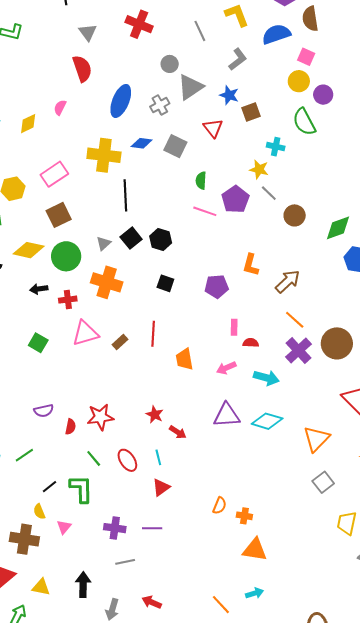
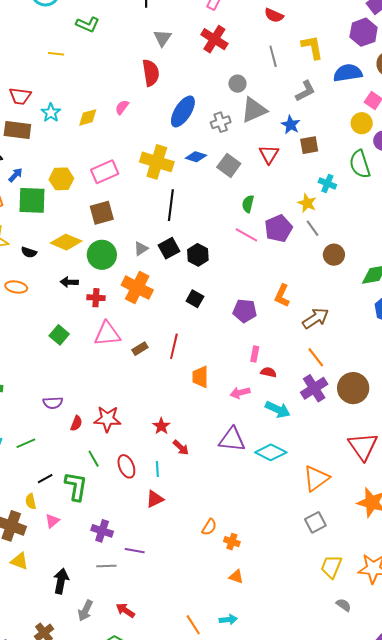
purple line: (152, 528) -> (135, 551), moved
orange triangle: (255, 550) -> (236, 577), size x0.6
yellow triangle: (41, 587) -> (19, 561), moved

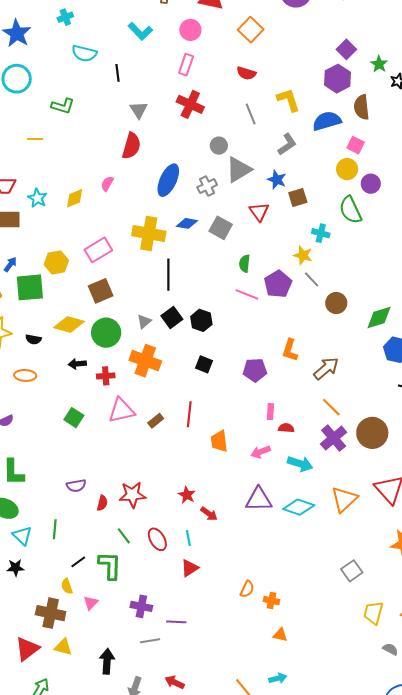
red semicircle: (151, 73) -> (131, 146), turned 32
green line: (26, 443) -> (55, 529), turned -54
orange triangle: (316, 478) -> (344, 499), moved

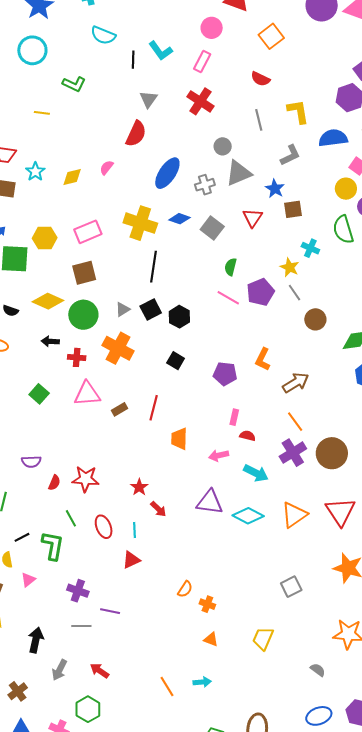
cyan L-shape: (140, 31) -> (161, 51), moved
yellow trapezoid: (373, 613) -> (263, 639), moved

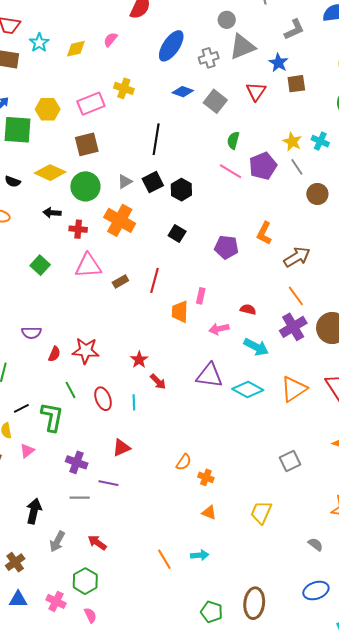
yellow cross: (140, 223) -> (124, 88), moved, size x0.6
cyan cross: (310, 248) -> (320, 141), moved
pink rectangle: (234, 417) -> (201, 296), moved
red triangle: (131, 560) -> (121, 448), moved

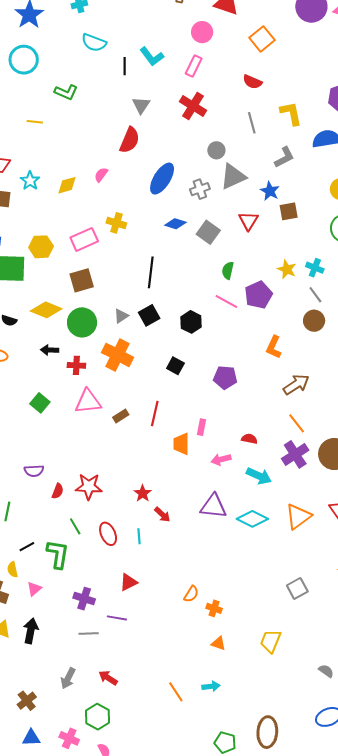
gray line: (297, 167) -> (315, 295), moved
black hexagon: (181, 190) -> (191, 322), moved
orange L-shape: (264, 233) -> (274, 347), moved
black arrow: (34, 511) -> (31, 631), moved

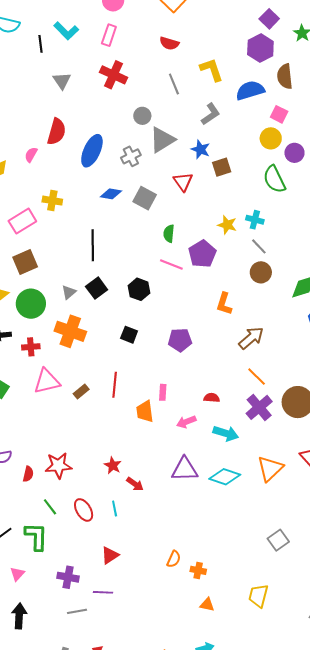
red semicircle: (130, 140) -> (57, 132), moved

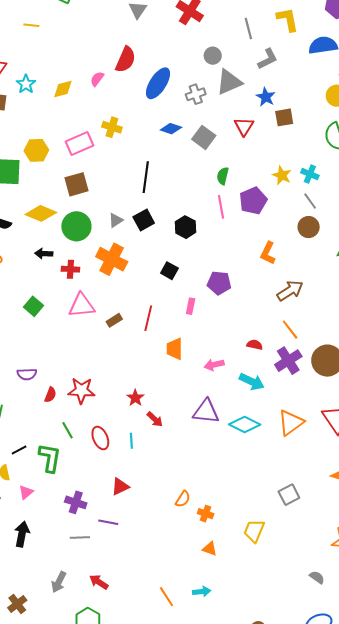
gray L-shape: (211, 114) -> (268, 59), moved
pink line: (171, 264) -> (221, 207), turned 50
pink rectangle: (163, 392) -> (191, 306), moved
red semicircle: (212, 398) -> (255, 345), moved
yellow trapezoid: (258, 596) -> (254, 531), moved

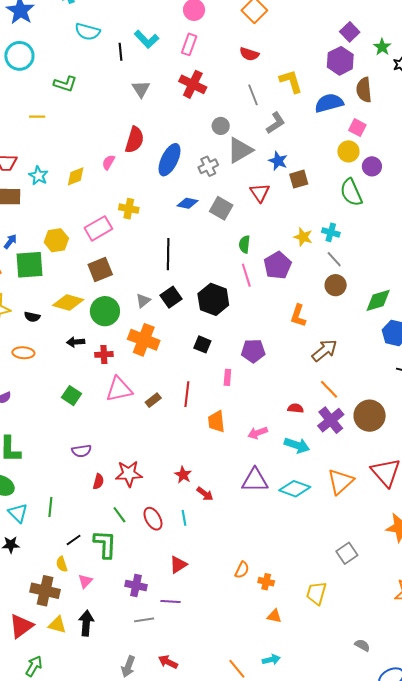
black hexagon: (186, 227) -> (213, 299), size x1.4
purple semicircle: (27, 374) -> (82, 451), moved
gray semicircle: (317, 577) -> (362, 645), moved

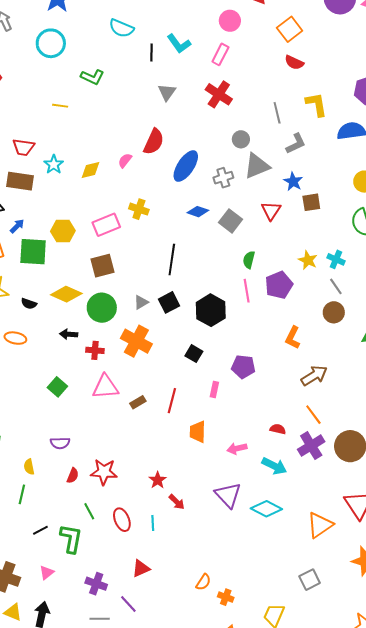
red semicircle: (249, 54) -> (294, 62), moved
purple triangle: (255, 480) -> (228, 495), turned 40
orange triangle: (340, 482) -> (320, 525), moved
yellow semicircle: (62, 564) -> (29, 467), moved
purple line: (171, 601) -> (128, 604), turned 36

